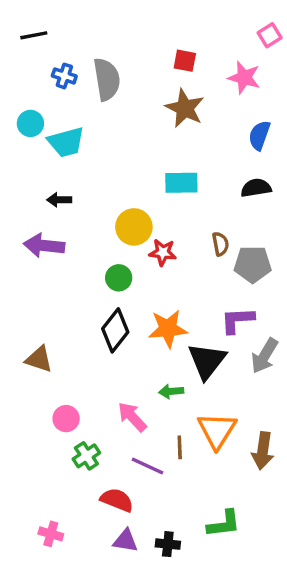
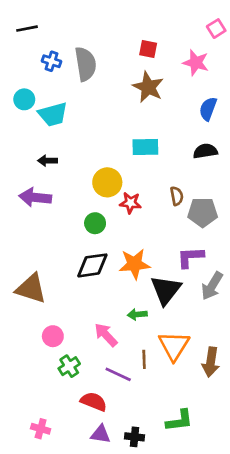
black diamond: (115, 330) -> (92, 265), turned 44
brown triangle: (39, 359) -> (31, 289), size x1.4

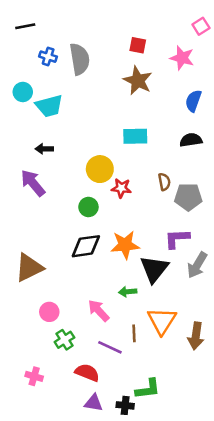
purple arrow: (35, 197) -> (33, 183), turned 44
brown triangle: (31, 289) -> (29, 268), turned -44
green L-shape: (179, 421) -> (148, 389), moved
pink cross: (41, 429) -> (34, 376), moved

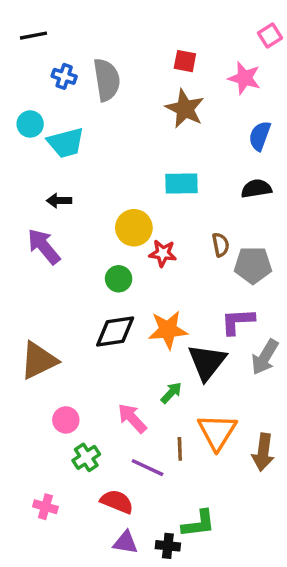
green arrow: (128, 292) -> (171, 393), turned 138

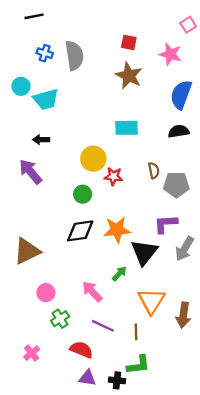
black line: (34, 36) -> (34, 16), moved
blue semicircle: (260, 136) -> (181, 95), size x1.4
brown line: (180, 449) -> (136, 332), moved
pink cross: (45, 507) -> (32, 353), turned 35

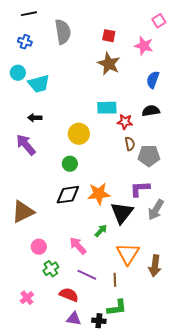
blue cross: (45, 53) -> (25, 42), moved
gray semicircle: (74, 55) -> (63, 32), moved
blue semicircle: (181, 95) -> (153, 80), size x0.7
red star: (113, 176) -> (125, 122), moved

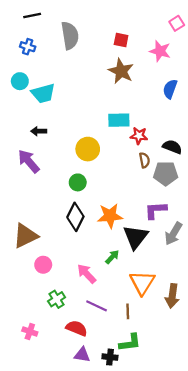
black semicircle: (151, 111) -> (172, 147), moved, turned 30
black diamond: (68, 195) -> (75, 217), turned -55
pink circle: (39, 247) -> (43, 265), moved
pink cross: (27, 298) -> (30, 332), turned -32

